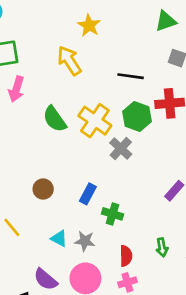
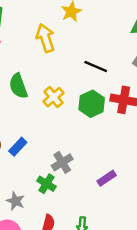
yellow cross: (95, 121) -> (53, 97), size x0.7
gray cross: (121, 149) -> (62, 162), moved
blue rectangle: (88, 194) -> (18, 147), moved

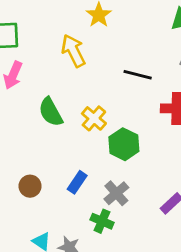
green hexagon: (92, 104) -> (124, 144), moved
blue rectangle: (18, 147) -> (77, 182), moved

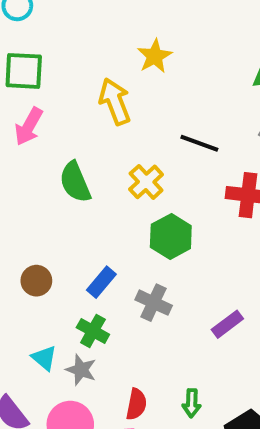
yellow cross: (94, 118) -> (146, 182), moved
gray cross: (116, 193) -> (154, 303), turned -30
green cross: (102, 221) -> (93, 331), moved

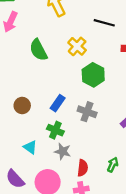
gray star: (81, 370) -> (63, 151), moved
green arrow: (192, 403) -> (113, 165), turned -152

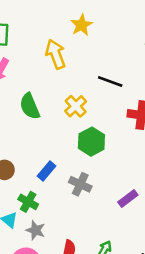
green cross: (55, 130) -> (28, 202), moved
gray star: (63, 151) -> (36, 230), moved

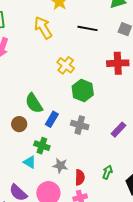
black line: (110, 81) -> (87, 28), moved
green semicircle: (30, 106) -> (34, 103), moved
gray star: (36, 230) -> (60, 166), moved

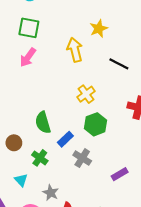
blue rectangle: (52, 119) -> (65, 139), moved
brown circle: (19, 124) -> (14, 143), moved
green cross: (42, 146) -> (40, 158), moved

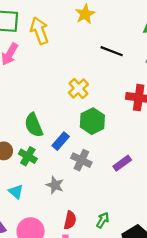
yellow arrow: (75, 50) -> (39, 31), moved
green cross: (40, 158) -> (28, 156), moved
purple rectangle: (120, 174) -> (122, 163), moved
gray star: (51, 193) -> (55, 185), moved

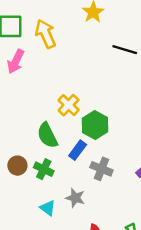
yellow cross: (78, 89) -> (69, 105), moved
green hexagon: (92, 121) -> (95, 125), moved
cyan triangle: (16, 192) -> (48, 208), moved

